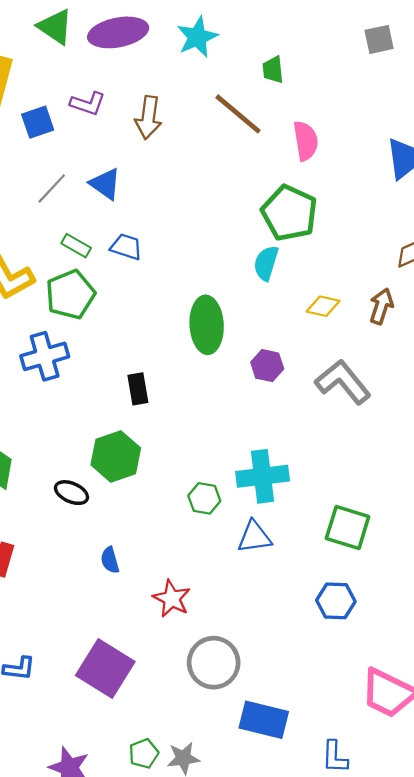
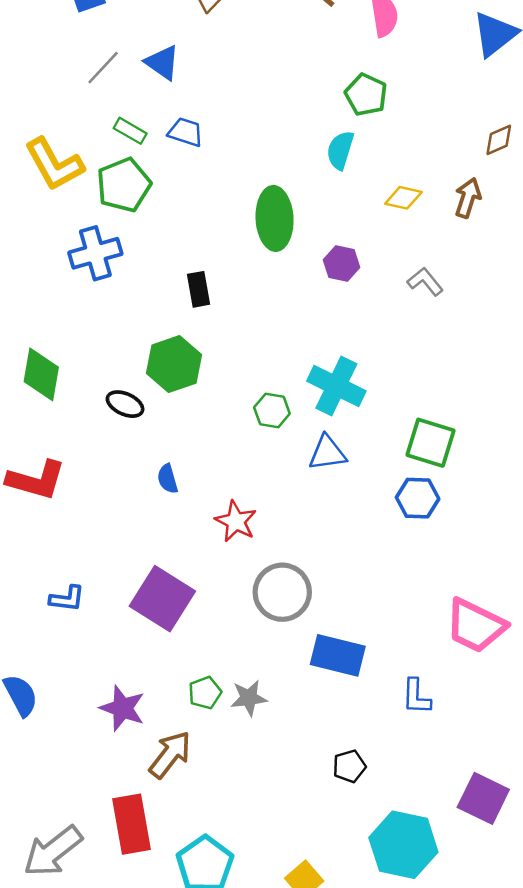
green pentagon: (289, 213) -> (366, 95), size x0.7
gray L-shape: (343, 382) -> (425, 282), size x0.6
cyan cross: (263, 476) -> (336, 386), turned 33
blue hexagon: (336, 601) -> (418, 498), moved

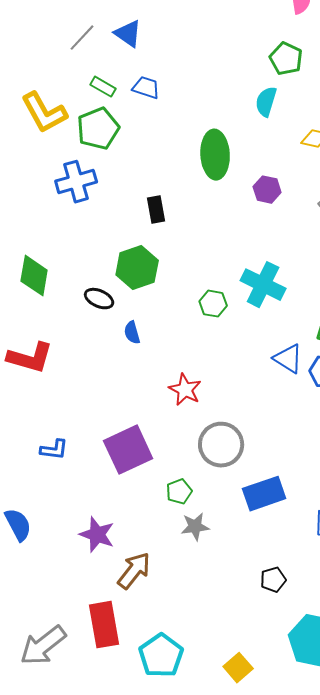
blue triangle: (327, 453) -> (288, 359), moved, turned 40
blue semicircle: (168, 479) -> (132, 333), moved
purple square: (162, 599) -> (128, 450), turned 33
blue rectangle: (338, 655) -> (264, 494), turned -33
green pentagon: (205, 693) -> (179, 492), moved

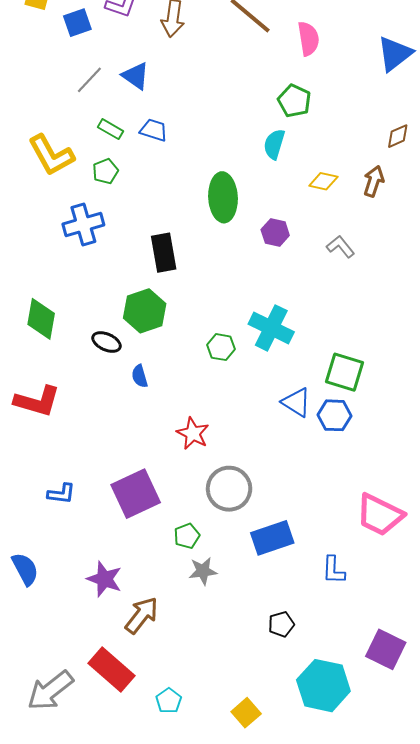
green pentagon: (98, 129) -> (105, 171), size x0.6
black rectangle: (156, 210) -> (164, 253), size x1.4
red rectangle: (104, 625) -> (111, 669), turned -39
cyan pentagon: (161, 656) -> (169, 701), size x0.6

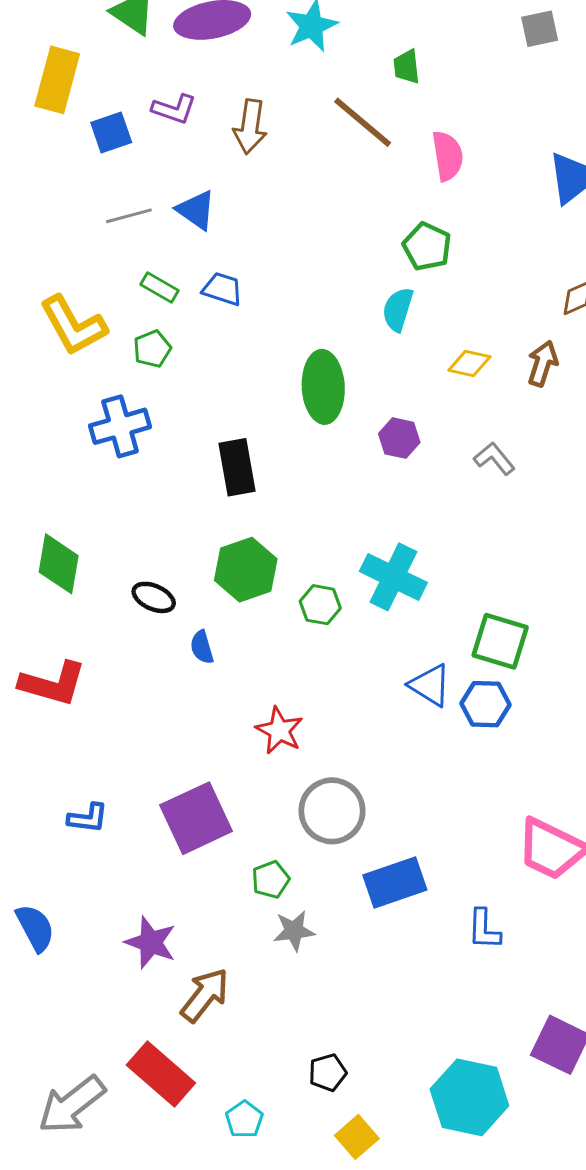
gray line: (89, 80) -> (129, 216), turned 32
green hexagon: (145, 311) -> (246, 570), moved
black pentagon: (281, 624) -> (328, 1073), moved

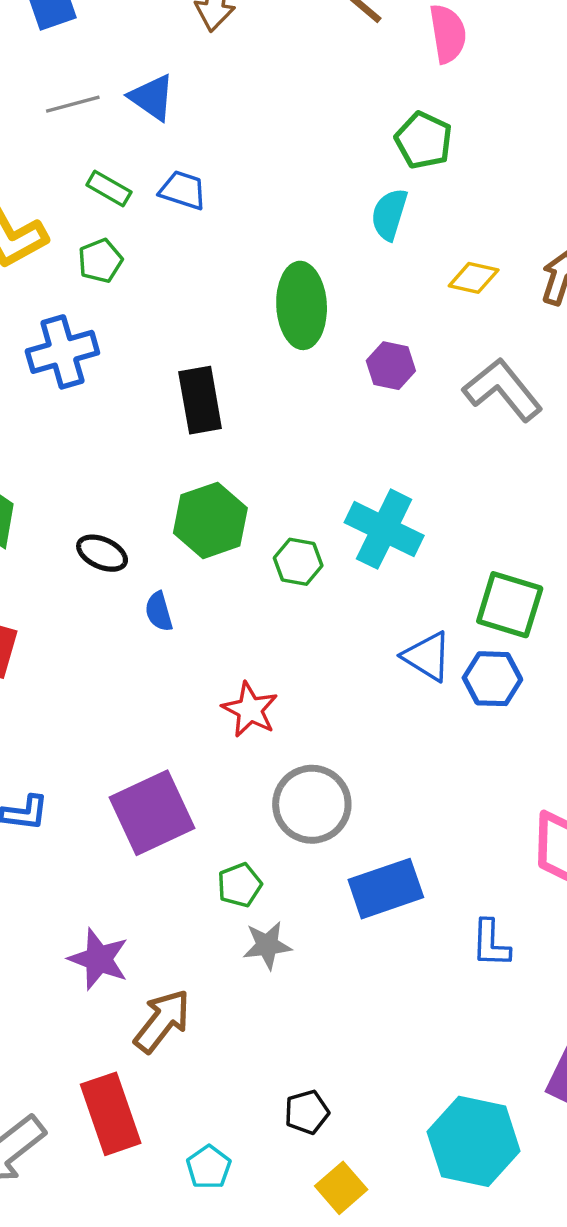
gray L-shape: (494, 459) -> (503, 390), size x1.6
red rectangle: (161, 1074) -> (111, 1114), turned 30

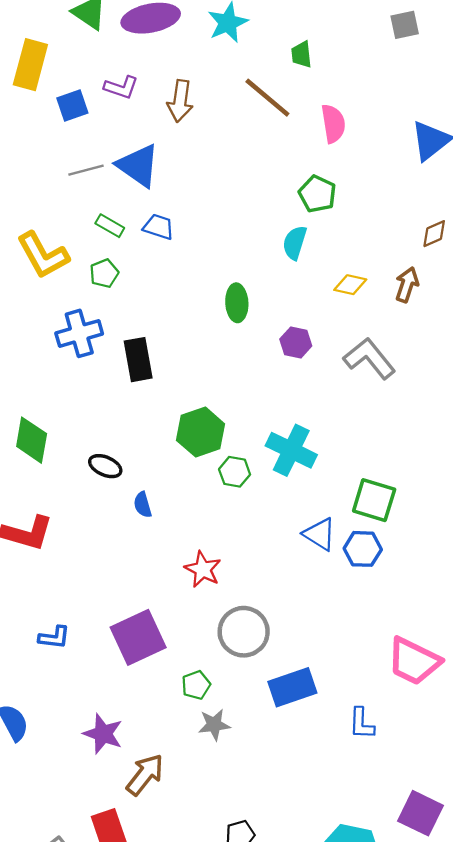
blue triangle: (152, 97) -> (138, 166), size x1.4
green ellipse: (302, 305) -> (237, 303), size x0.7
black rectangle: (200, 400) -> (138, 360), moved
green hexagon: (210, 520) -> (201, 432), moved

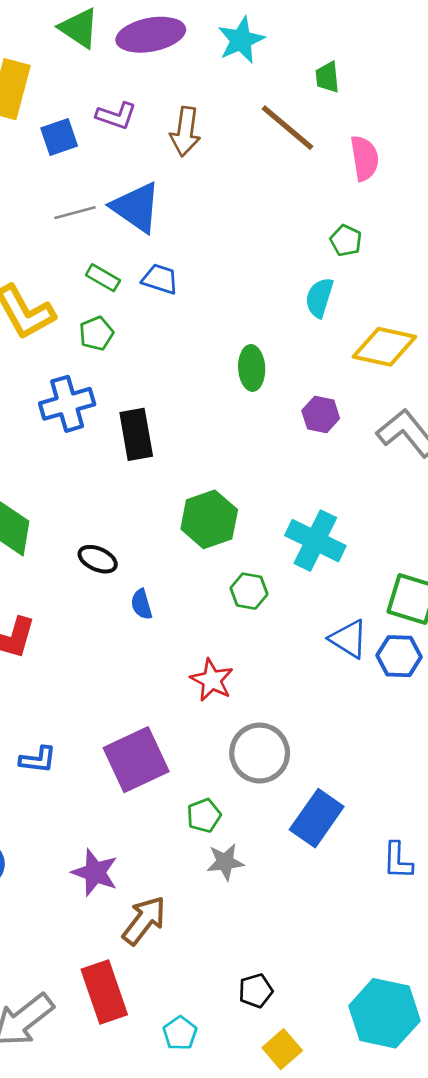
green pentagon: (317, 194) -> (346, 241), size x0.7
yellow diamond: (350, 285) -> (384, 347), size x1.6
green hexagon: (235, 472) -> (249, 591), moved
blue rectangle: (292, 687) -> (317, 818), turned -36

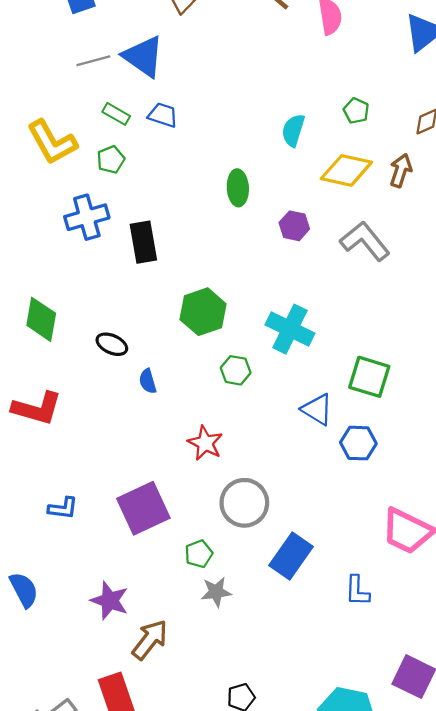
green pentagon: (346, 241) -> (356, 111), moved
blue hexagon: (399, 656) -> (358, 443), moved

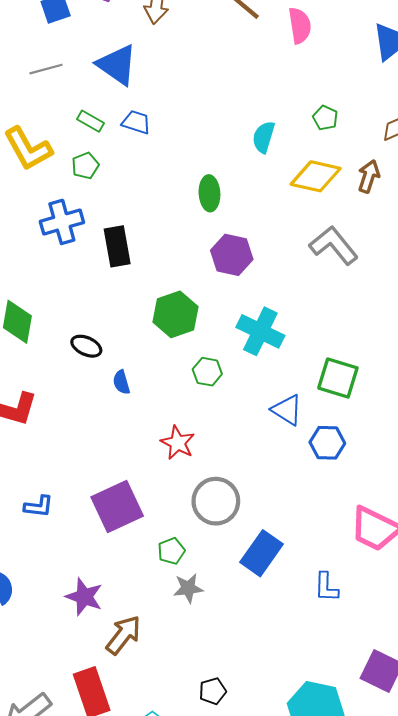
gray line: (93, 61) -> (46, 69), moved
purple hexagon: (294, 226) -> (232, 255), moved, size x1.4

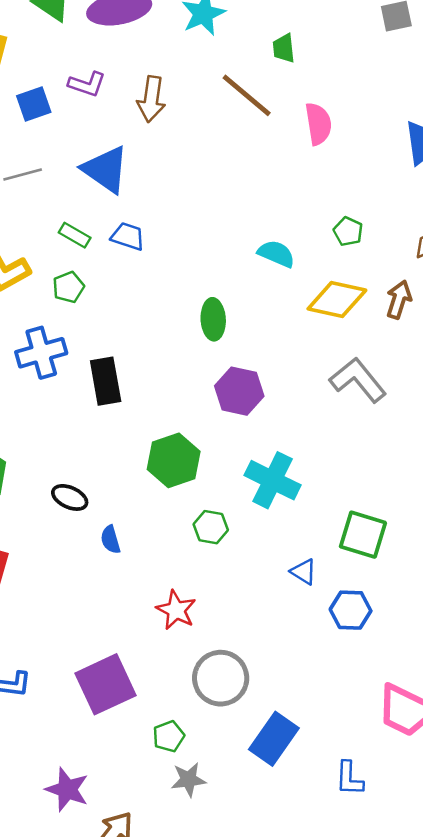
cyan semicircle: (264, 137) -> (276, 254), turned 96
blue triangle: (287, 410) -> (304, 572), size x0.7

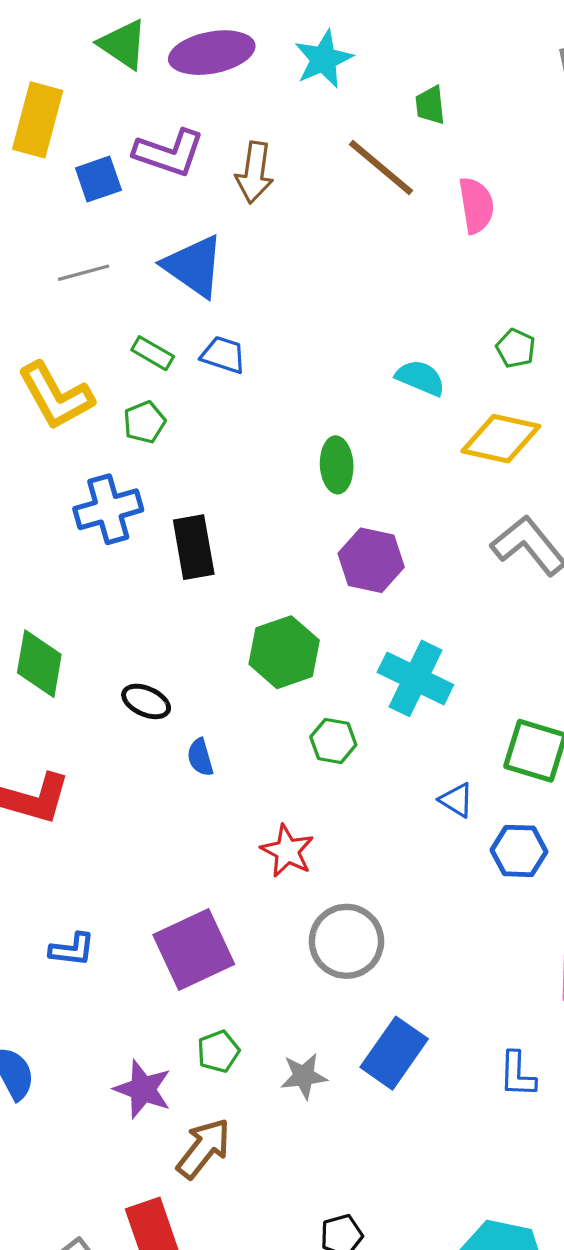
purple L-shape: (87, 84) -> (169, 153), size x1.4
green pentagon: (169, 736) -> (218, 1051), moved
blue rectangle: (274, 739) -> (394, 1053), moved

